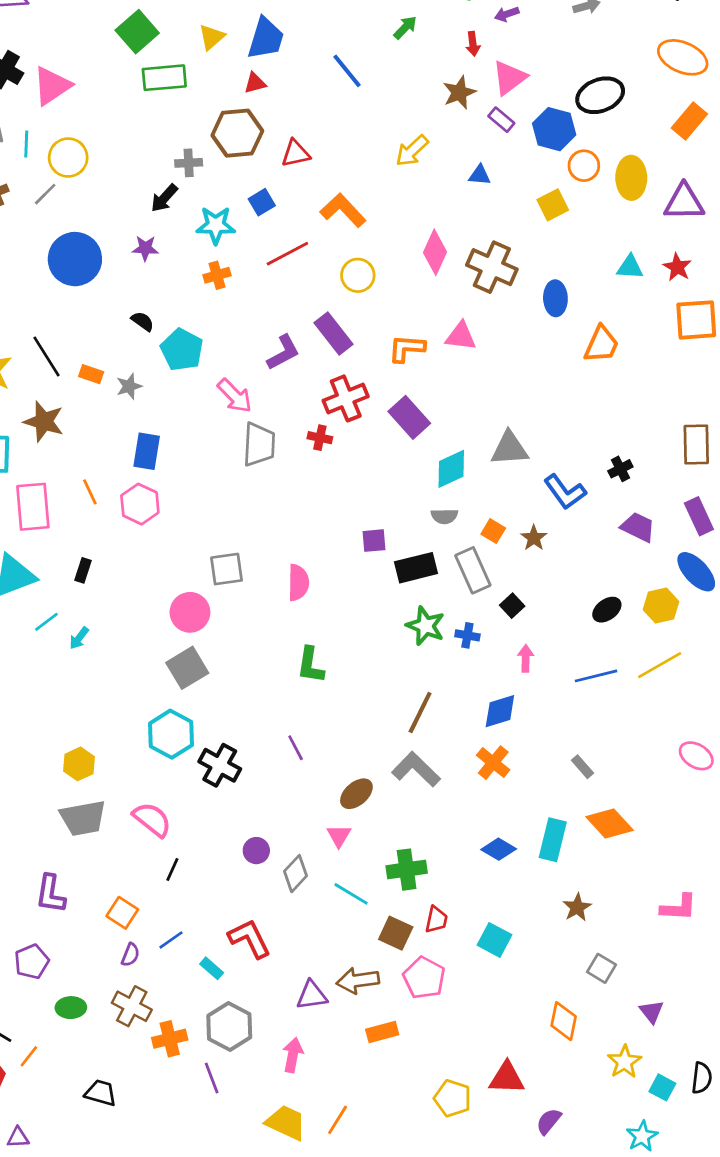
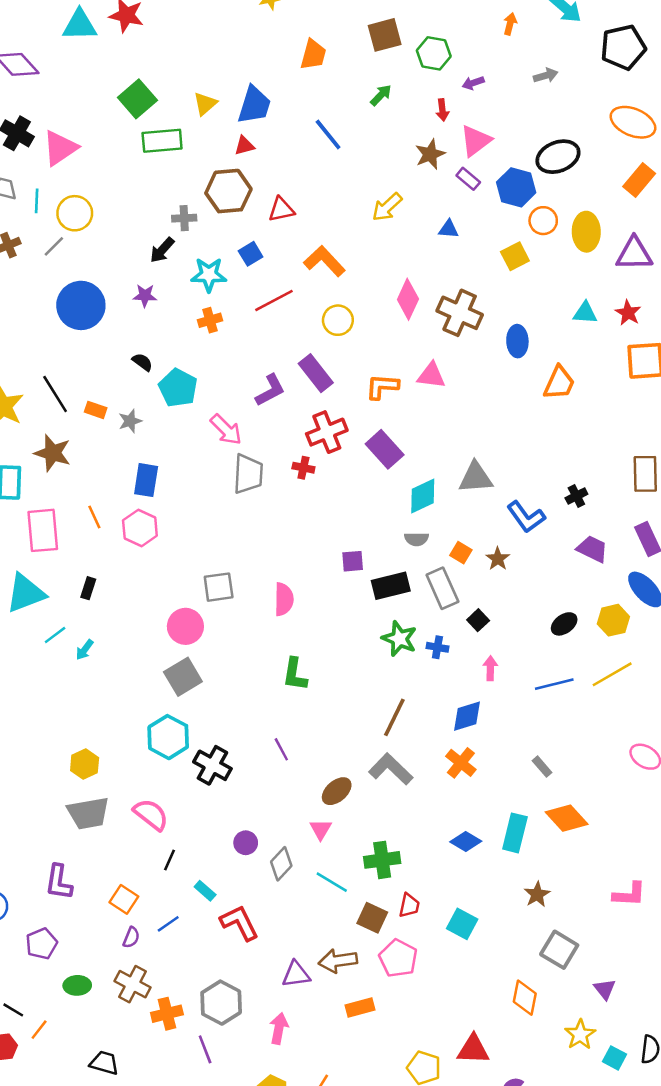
cyan rectangle: (212, 968) -> (205, 891), moved
gray square: (601, 968) -> (559, 950), size x1.4

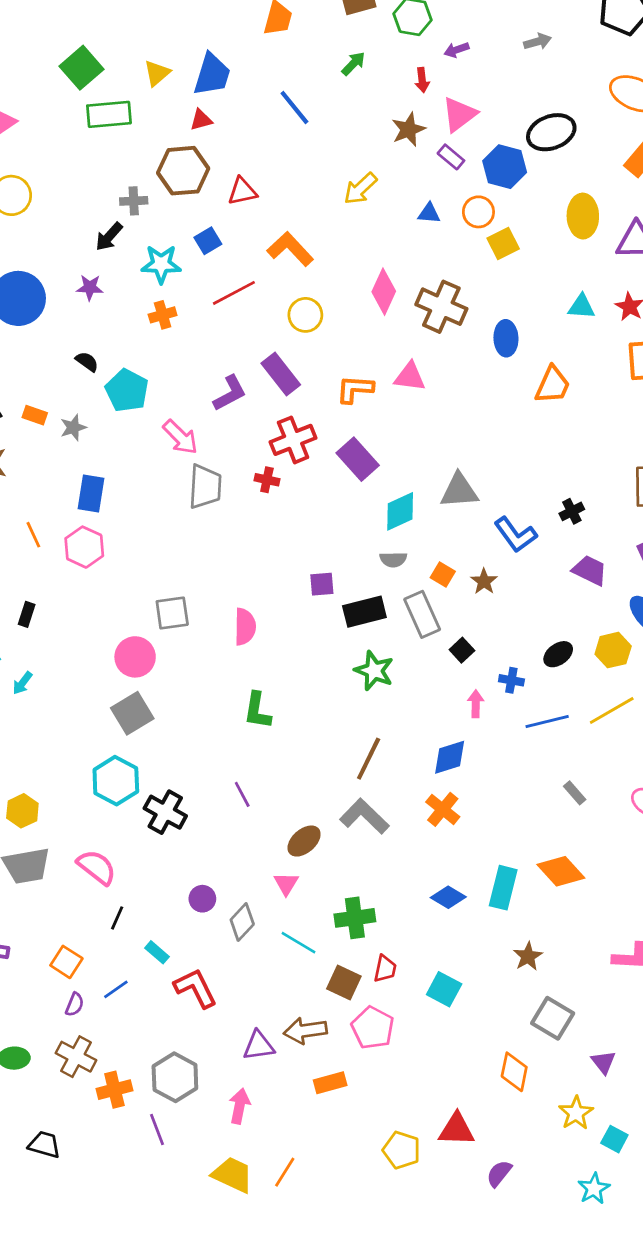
orange circle: (543, 221) -> (478, 212), moved
blue cross: (437, 647) -> (511, 680), moved
gray rectangle: (542, 767) -> (575, 793), moved

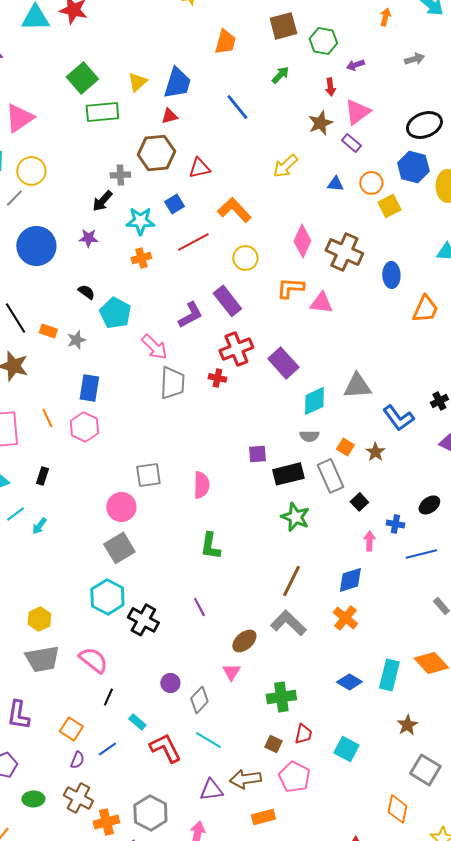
blue hexagon: (505, 167) -> (413, 167), moved
orange L-shape: (355, 389) -> (290, 288), moved
cyan line: (299, 943) -> (208, 740), moved
brown square: (344, 982) -> (273, 744), size x0.7

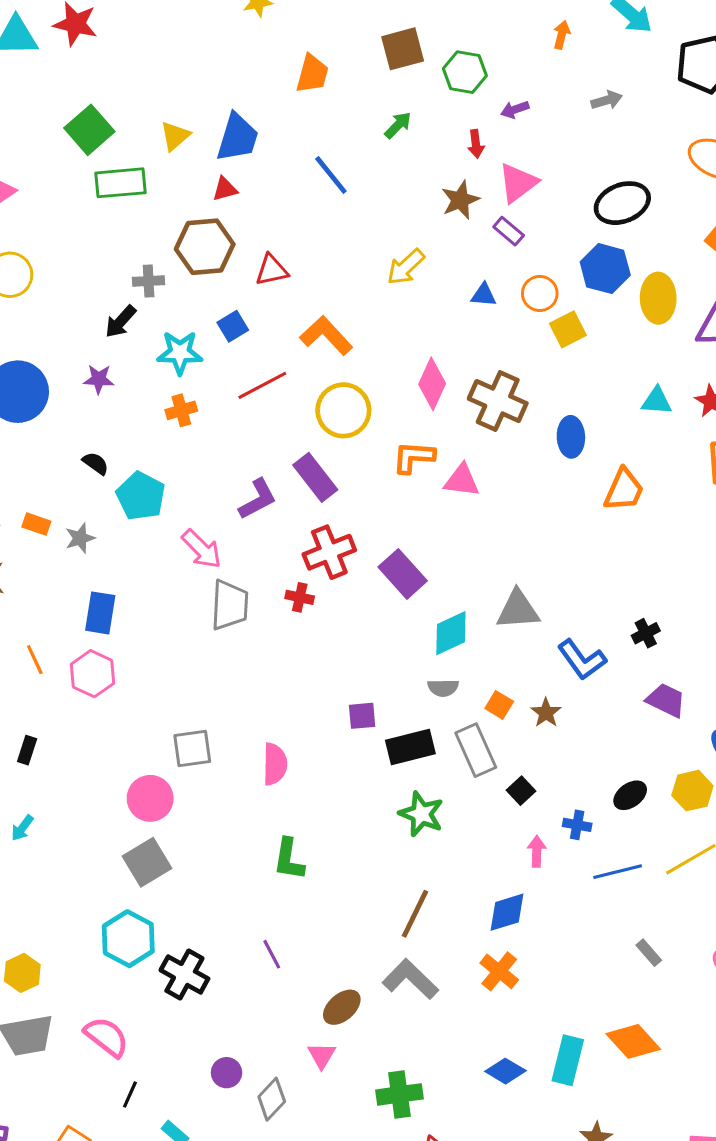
yellow circle: (245, 258) -> (343, 410), size x1.4

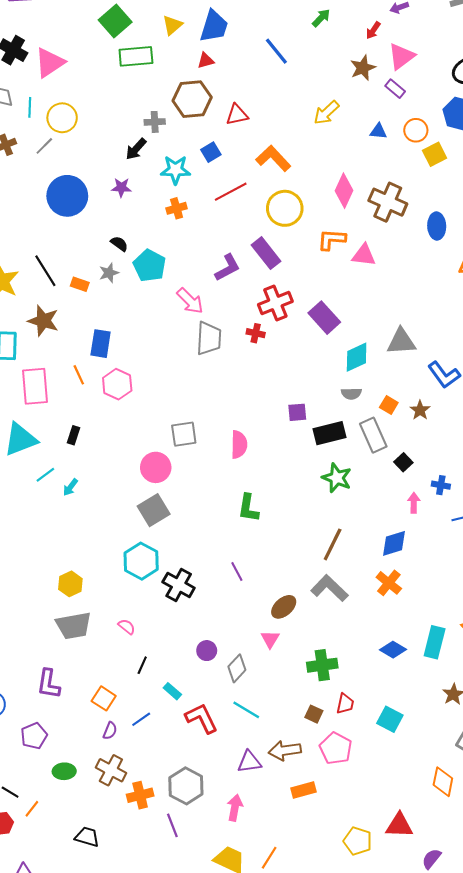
red arrow: (476, 144) -> (373, 30), turned 42
gray star: (80, 538) -> (109, 273), moved
blue rectangle: (100, 613) -> (101, 344), moved
pink semicircle: (107, 1037) -> (127, 627), size x0.6

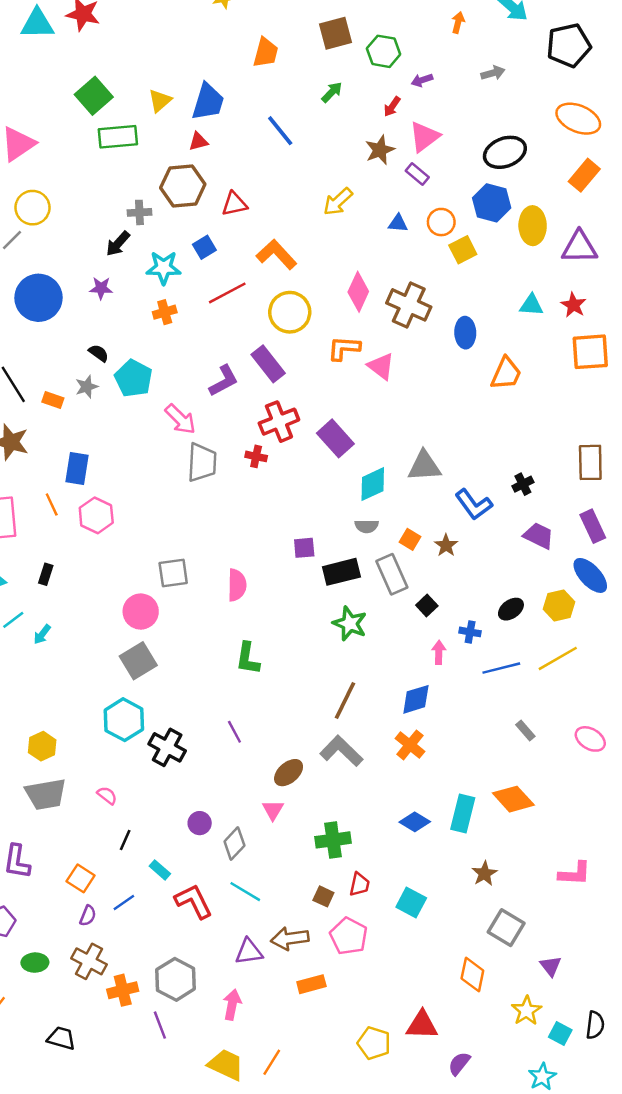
pink triangle: (364, 255) -> (381, 366), turned 30

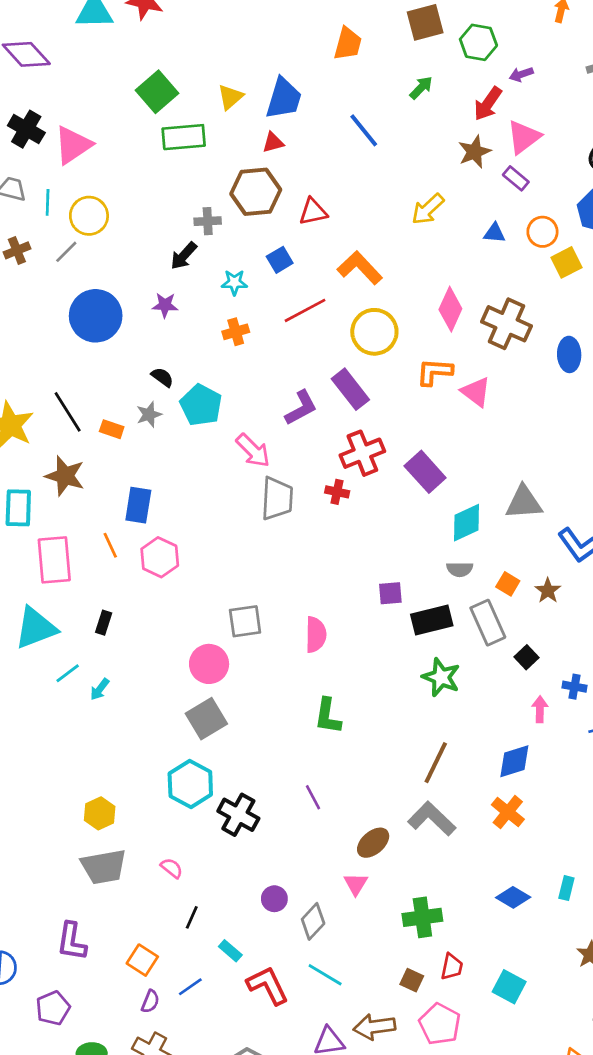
red arrow: (392, 107) -> (488, 104), size x1.5
cyan star: (164, 268) -> (234, 282), size x0.7
cyan rectangle: (463, 813) -> (566, 888), size x0.6

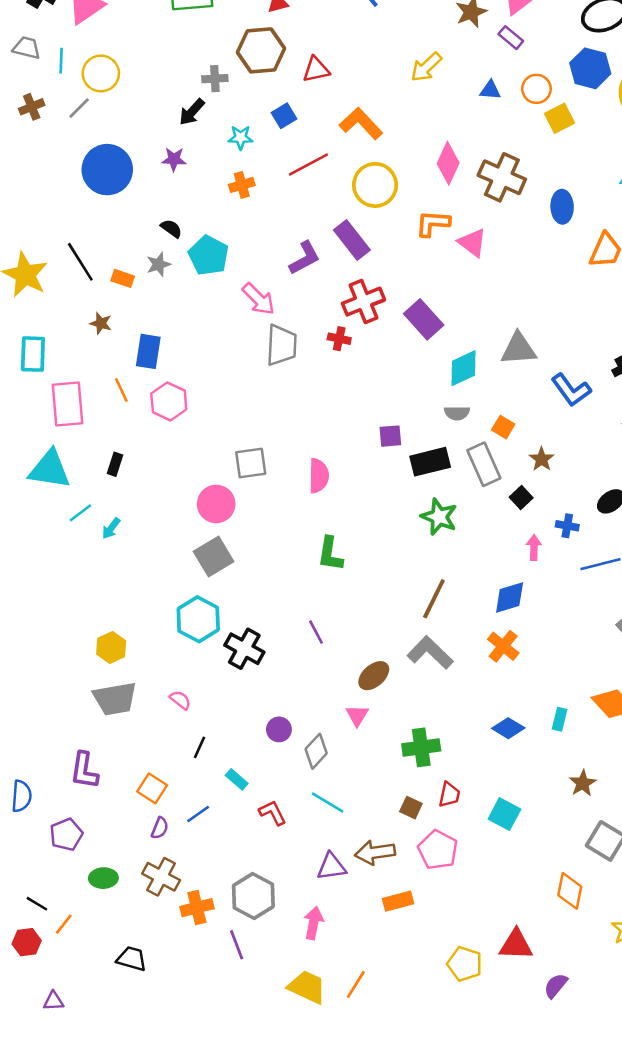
brown star: (65, 476) -> (101, 323), moved, size x0.6
brown star: (548, 591) -> (542, 459), moved
cyan triangle: (36, 628) -> (50, 469), turned 30
red L-shape: (268, 985) -> (273, 813), size x0.7

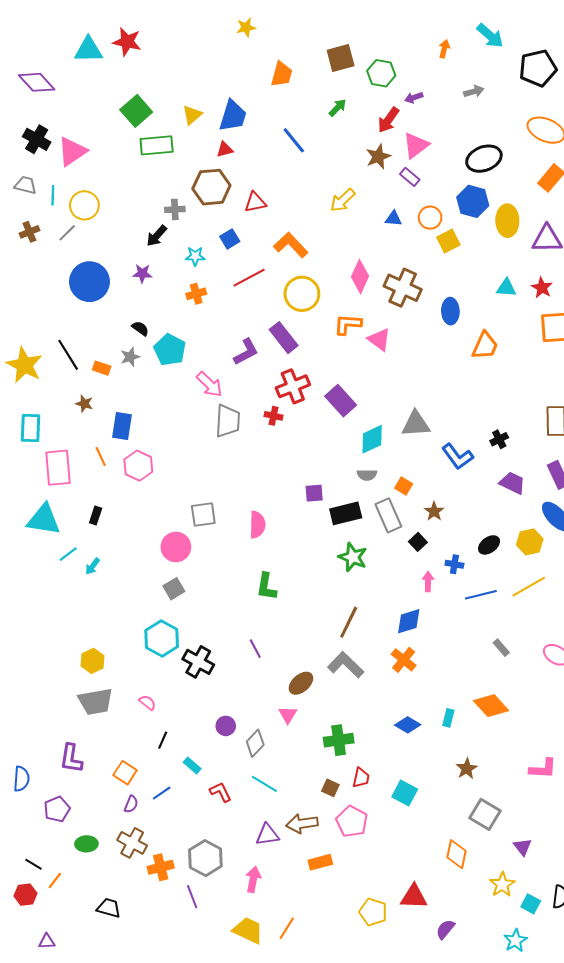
gray square: (214, 556) -> (174, 589), size x0.7

